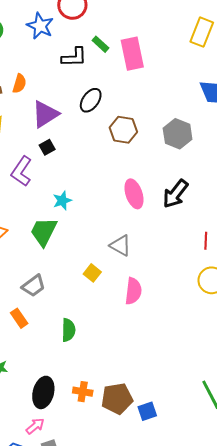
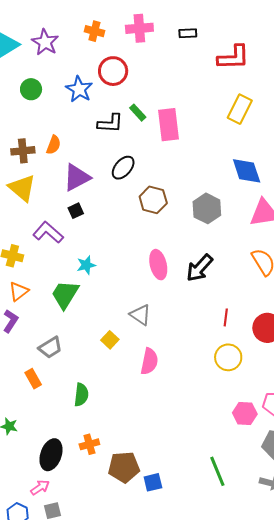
purple L-shape: (21, 171) -> (48, 232), turned 92
orange cross: (83, 392) -> (89, 444), moved, turned -30

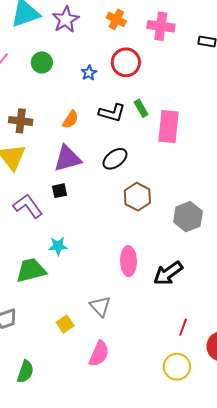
blue star: (79, 89) -> (89, 73), size x0.6
orange semicircle: (54, 145) -> (70, 120), moved
green trapezoid: (65, 295) -> (31, 270), turned 32

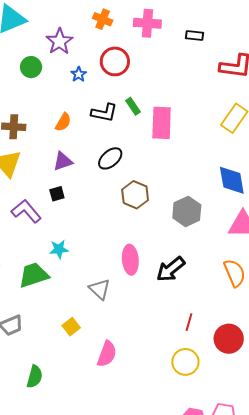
purple star: (66, 20) -> (59, 41), moved
purple triangle: (67, 159) -> (63, 161), size x0.7
gray triangle: (100, 306) -> (100, 289), moved

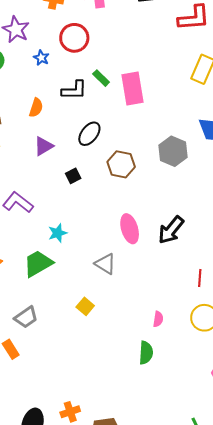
black square: (57, 194) -> (73, 176), moved
gray hexagon: (187, 211) -> (173, 151), moved
pink semicircle: (107, 354) -> (158, 319), moved, size x0.6
green semicircle: (35, 377) -> (146, 353), moved

